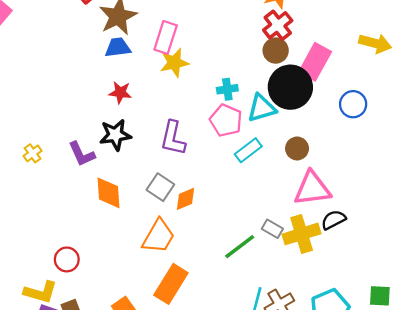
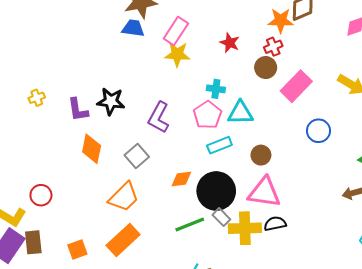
red cross: (278, 25) -> (273, 47), size x0.7
black circle: (290, 87) -> (216, 191), moved
red star: (120, 92) -> (230, 43), moved
orange diamond: (186, 199) -> (181, 179), moved

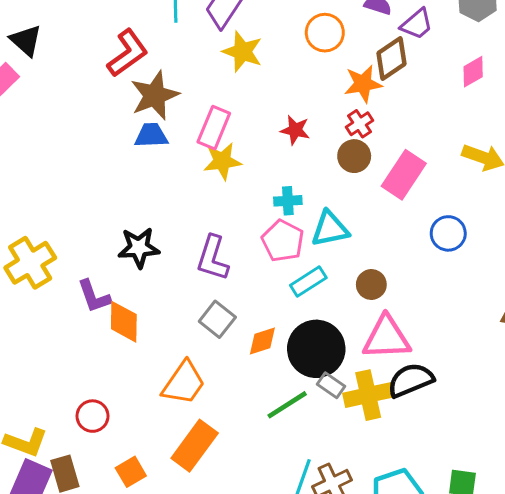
yellow cross: (37, 98) -> (30, 263), size x2.0
purple L-shape: (78, 110) -> (94, 296), moved
gray square: (137, 156) -> (217, 319), moved
red circle: (41, 195) -> (93, 416), moved
black semicircle: (275, 224) -> (411, 380), size x1.4

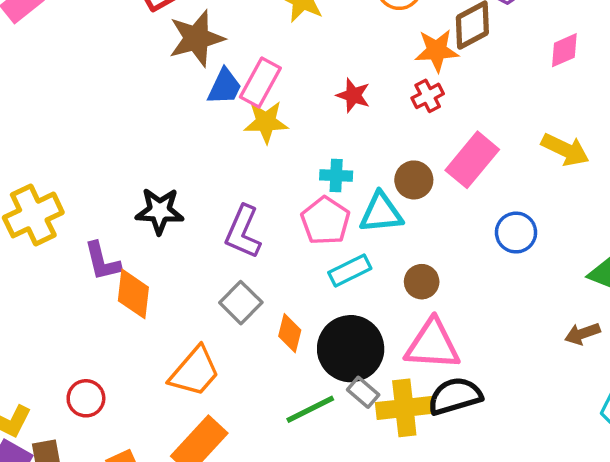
blue trapezoid: (151, 135) -> (225, 87), moved, turned 112
brown circle: (354, 156) -> (414, 180), moved
orange diamond: (262, 341) -> (290, 333), turned -64

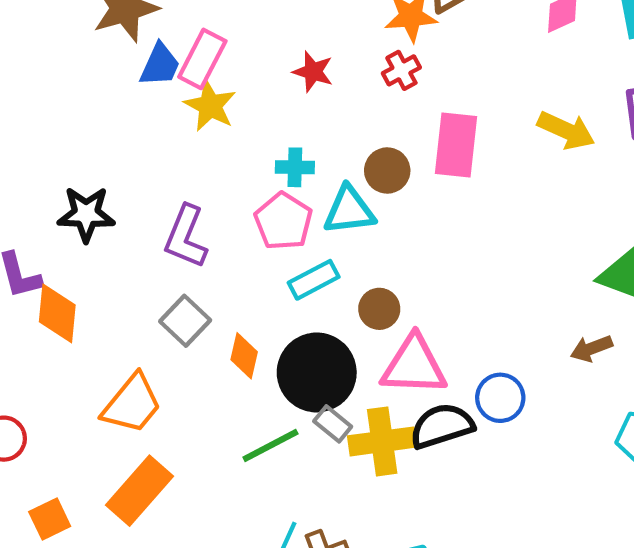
yellow star: (266, 122) -> (210, 106), turned 30
pink rectangle: (472, 160) -> (456, 145), turned -32
blue circle: (516, 233) -> (500, 398), moved
brown circle: (422, 282) -> (379, 309), moved

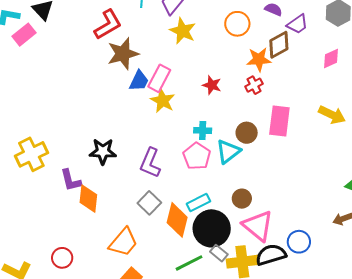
cyan triangle: (349, 210) -> (228, 151), turned -32
cyan rectangle: (314, 280) -> (198, 202), moved
orange diamond: (244, 356) -> (177, 220), size x1.6
pink triangle: (414, 365) -> (258, 226), turned 36

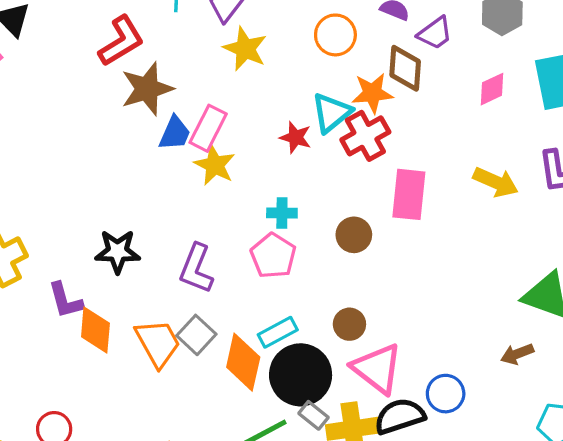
brown diamond: (279, 45) -> (405, 68), turned -56
red cross: (254, 85) -> (365, 136), size x1.6
brown circle: (247, 133) -> (354, 235), moved
cyan triangle: (228, 151) -> (332, 113), moved
orange trapezoid: (123, 242) -> (158, 343), moved, turned -68

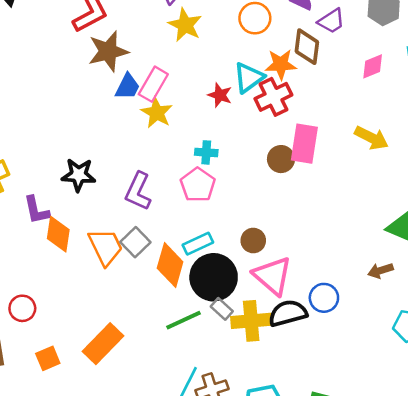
brown circle: (354, 235) -> (281, 159), moved

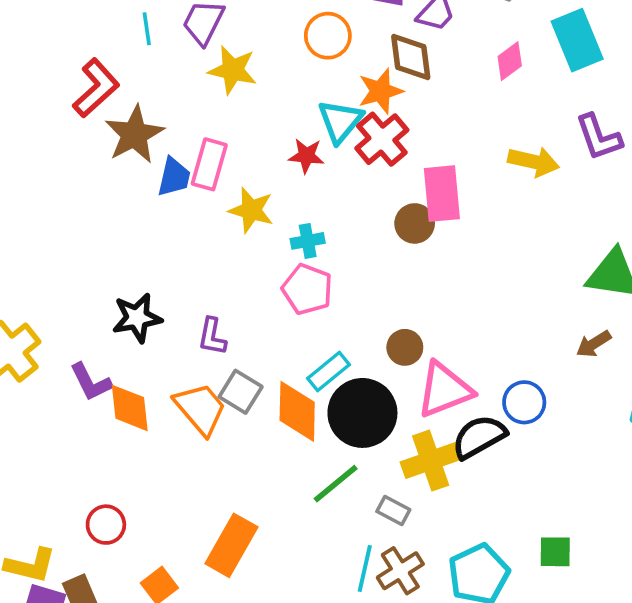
yellow star: (157, 113) -> (251, 210), moved
purple L-shape: (138, 191) -> (212, 337), moved, size x0.7
pink triangle: (273, 276) -> (444, 390), turned -48
gray rectangle: (222, 309) -> (393, 511), moved

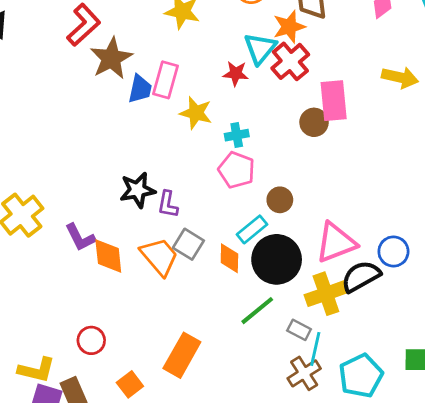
black star: (137, 318) -> (137, 190), moved
brown circle: (405, 347) -> (280, 200), moved
orange diamond: (297, 411) -> (229, 258), size x0.7
cyan line: (365, 569) -> (315, 349), moved

